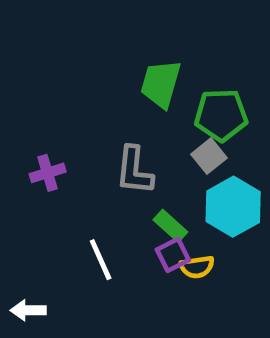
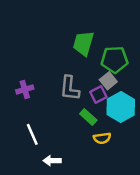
purple square: (173, 255) -> (98, 95), moved
white line: (101, 260) -> (32, 134), moved
white arrow: (28, 310) -> (52, 161), moved

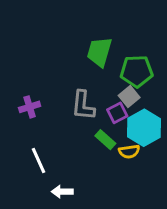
yellow semicircle: (102, 138) -> (129, 152), moved

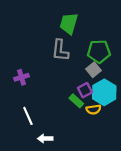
green trapezoid: (99, 52) -> (69, 24), moved
gray L-shape: (83, 105) -> (60, 50), moved
purple square: (117, 113) -> (85, 90), moved

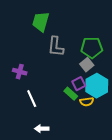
green trapezoid: (69, 24) -> (41, 22), moved
purple cross: (21, 77) -> (20, 72), turned 32
white line: (28, 116) -> (32, 99), moved

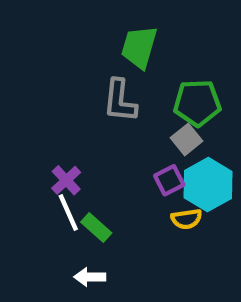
green trapezoid: (41, 22) -> (139, 47), moved
purple cross: (20, 72) -> (66, 180), moved, turned 32
green rectangle: (71, 94) -> (96, 228), moved

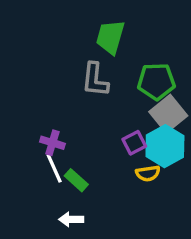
gray square: (186, 139) -> (168, 114), moved, size x1.5
purple cross: (66, 180) -> (52, 143), turned -30

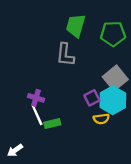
green pentagon: (156, 81) -> (113, 34), moved
green rectangle: (76, 180) -> (52, 124), turned -56
white arrow: (71, 219) -> (15, 150), moved, turned -35

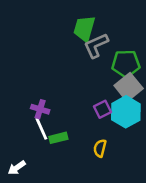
green pentagon: (113, 34) -> (126, 64), moved
gray L-shape: (65, 55) -> (96, 45), moved, turned 60
yellow semicircle: (101, 119) -> (100, 148), moved, turned 112

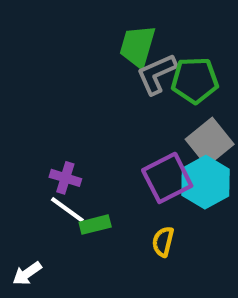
green pentagon: (126, 64) -> (195, 80), moved
purple square: (103, 109) -> (167, 178), size x1.6
white line: (41, 129) -> (67, 210), turned -30

